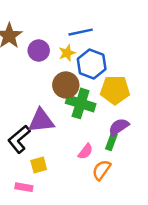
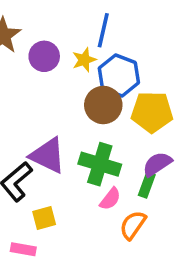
blue line: (81, 32) -> (103, 30), turned -65
brown circle: (66, 85) -> (103, 105), moved
green cross: (81, 103) -> (100, 164), moved
purple triangle: (41, 121) -> (48, 155), turned 32

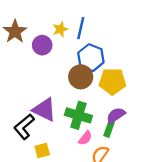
yellow star: (84, 60) -> (60, 29), moved

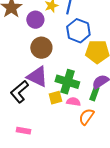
brown circle: (81, 77) -> (41, 48), moved
pink semicircle: (85, 138) -> (73, 102), turned -120
yellow square: (42, 150) -> (55, 98), moved

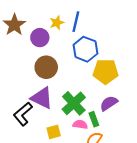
green cross: (67, 82) -> (74, 103), turned 30
green rectangle: (94, 94) -> (94, 119), moved, turned -40
yellow square: (55, 98) -> (54, 132), moved

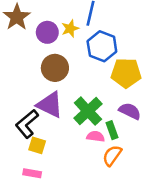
yellow star: (57, 23) -> (70, 29), moved
purple semicircle: (109, 103) -> (130, 111), turned 60
yellow square: (54, 132) -> (37, 145), moved, turned 32

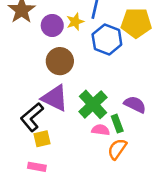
yellow pentagon: (126, 73) -> (136, 23), moved
yellow square: (37, 145) -> (42, 139), turned -30

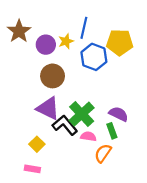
black L-shape: (32, 117) -> (65, 125), moved, turned 90
green rectangle: (117, 124) -> (112, 131), moved
yellow square: (42, 139) -> (37, 144), turned -32

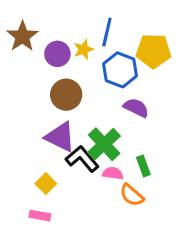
purple semicircle: (119, 114) -> (136, 108), moved
orange semicircle: (103, 153) -> (132, 195), turned -84

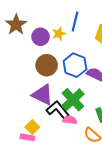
blue hexagon: (120, 70) -> (75, 65), moved
pink semicircle: (113, 173) -> (70, 120), moved
pink rectangle: (40, 216) -> (27, 137), moved

